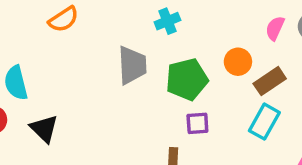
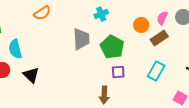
orange circle: (238, 62) -> (141, 25), moved
green pentagon: (187, 79) -> (112, 47), turned -30
brown rectangle: (270, 81) -> (159, 38), moved

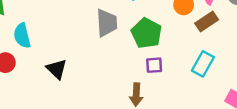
black triangle: (31, 75) -> (57, 69), moved

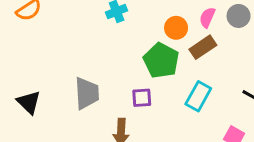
gray trapezoid: (107, 23) -> (87, 93), moved
green pentagon: (146, 33) -> (161, 61), moved

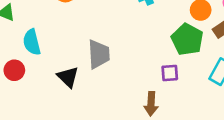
gray trapezoid: (87, 93) -> (99, 54), moved

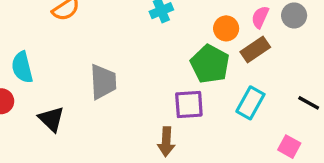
purple square: (170, 73) -> (189, 104), size x1.4
black triangle: (68, 77) -> (51, 119), moved

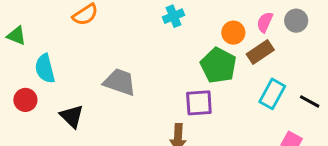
gray trapezoid: (103, 82) -> (120, 82), turned -68
cyan rectangle: (250, 103) -> (272, 94), moved

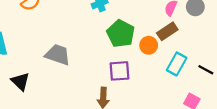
orange circle: (233, 33) -> (149, 45), moved
green pentagon: (218, 66) -> (121, 34), moved

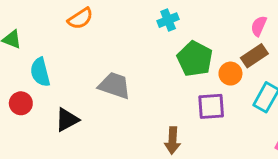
purple square: (119, 71) -> (211, 106), moved
black triangle: (20, 81) -> (67, 120), turned 48

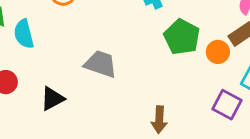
cyan semicircle: (40, 72) -> (24, 34), moved
purple square: (211, 106) -> (227, 105), moved, turned 32

